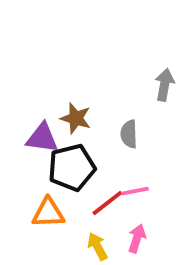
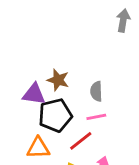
gray arrow: (164, 85) -> (123, 21), moved
pink line: (135, 191) -> (96, 117), moved

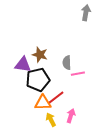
pink line: (96, 117) -> (78, 74), moved
orange triangle: (38, 148) -> (43, 103), moved

